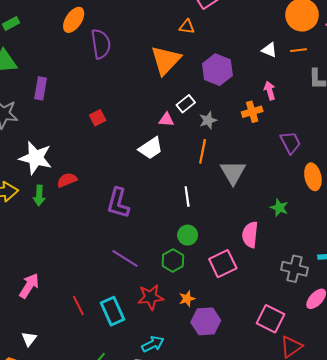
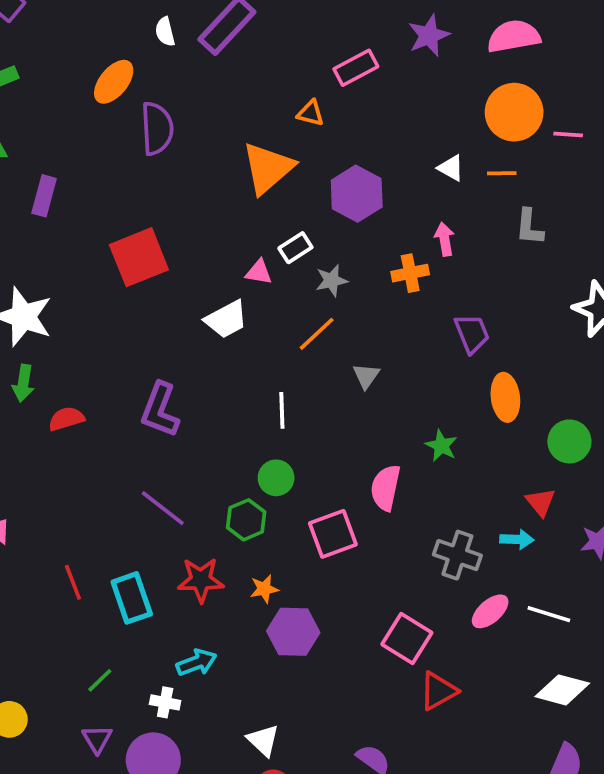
red square: (98, 118) -> (139, 257), size x2.0
orange line: (203, 151) -> (317, 334), turned 30
gray triangle: (233, 172) -> (366, 376), size x0.6
red semicircle: (67, 180) -> (66, 419), moved

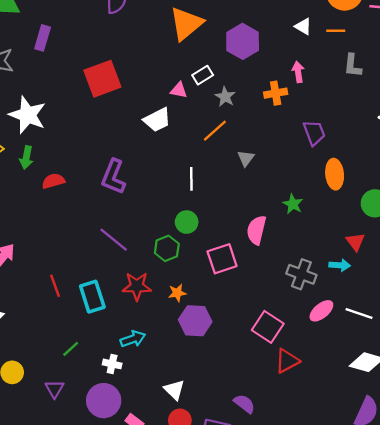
gray star: (332, 281) -> (225, 97), turned -30
purple triangle: (97, 739) -> (55, 389), moved

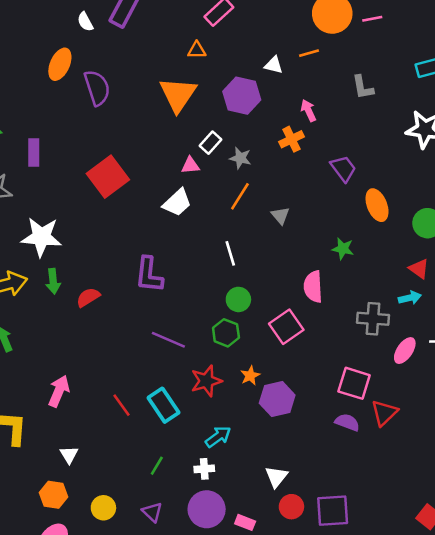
white triangle: (303, 26) -> (274, 65), moved
orange line: (336, 31) -> (309, 53), moved
white triangle: (174, 390) -> (276, 477), turned 40
purple semicircle: (244, 404) -> (347, 422), moved

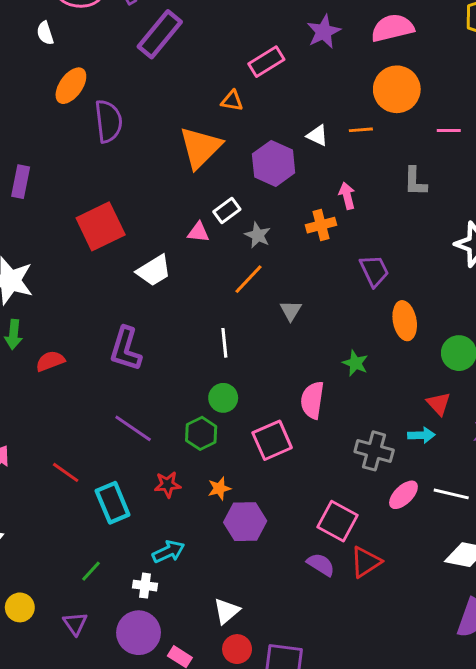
pink line: (372, 19) -> (449, 130), moved
white semicircle: (85, 22) -> (45, 33), moved
white trapezoid: (177, 203) -> (154, 271), moved
red star: (206, 381) -> (168, 485), size x0.7
red line: (122, 405) -> (66, 472), moved, turned -30

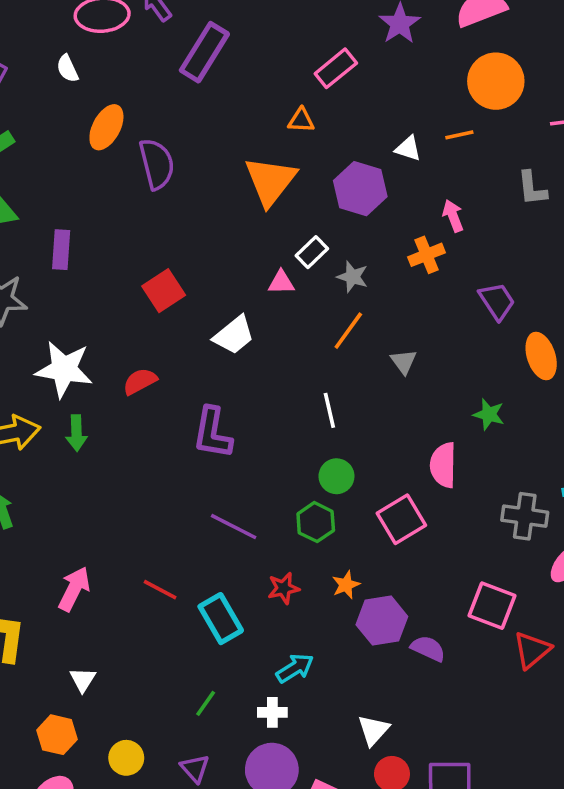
red square: (101, 226) -> (164, 291), size x0.7
red semicircle: (50, 361) -> (140, 381), moved
purple semicircle: (321, 565) -> (428, 648), moved

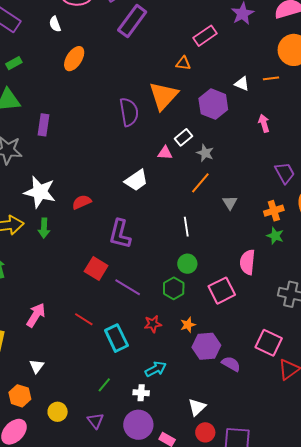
purple semicircle: (157, 164) -> (129, 112), moved
orange cross: (426, 255) -> (274, 211), moved
red square: (164, 291) -> (96, 268), moved, turned -30

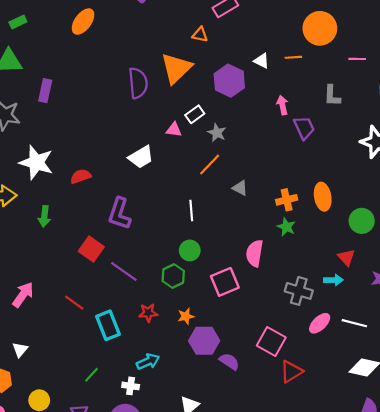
purple trapezoid: (285, 173) -> (304, 128), moved
gray triangle: (230, 203) -> (240, 188), turned -35
green arrow: (44, 228) -> (44, 216), moved

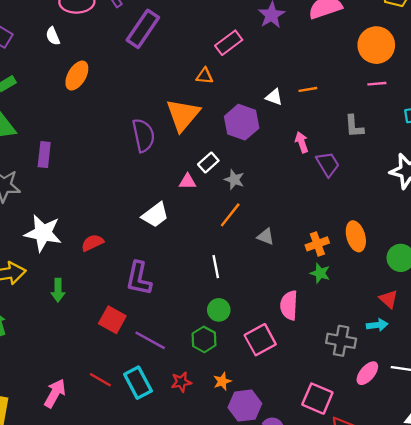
orange circle: (320, 28) -> (376, 45), moved
pink arrow: (23, 295) -> (55, 393), moved
cyan rectangle: (108, 325) -> (138, 383), moved

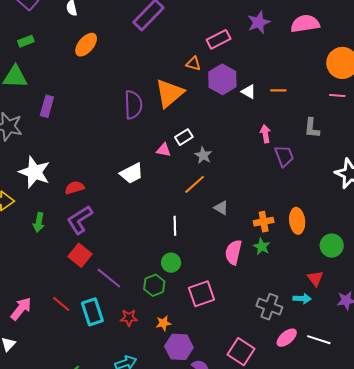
purple hexagon: (242, 122) -> (222, 79), moved
purple L-shape: (139, 278) -> (80, 220), moved, turned 36
pink semicircle: (289, 305) -> (233, 252), moved

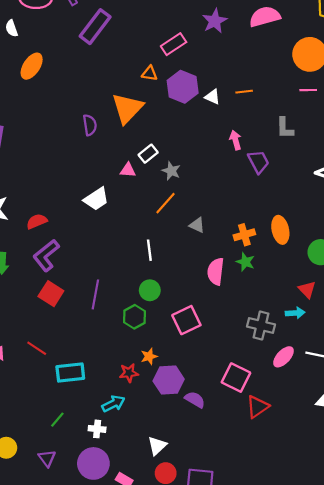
purple semicircle: (133, 105) -> (90, 125), size x0.7
purple line: (109, 278) -> (95, 294), moved, turned 68
cyan rectangle: (92, 312) -> (70, 372), moved, turned -72
red star: (129, 318) -> (129, 373), moved

